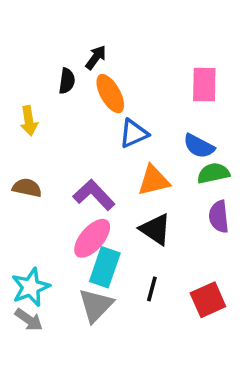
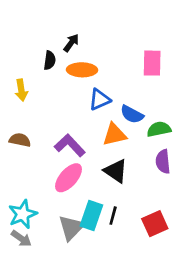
orange ellipse: (110, 94) -> (82, 70), turned -60
blue semicircle: (199, 146) -> (132, 114), moved
cyan rectangle: (105, 267) -> (91, 216), moved

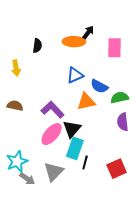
black arrow: (71, 43) -> (88, 32), moved
orange ellipse: (82, 70) -> (74, 42), moved
black triangle: (116, 171) -> (72, 129), moved, turned 36
cyan rectangle: (91, 216) -> (75, 148), moved
gray arrow: (21, 238) -> (27, 179), moved

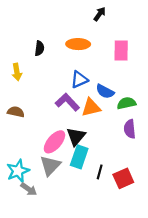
black arrow: (88, 32) -> (100, 14), moved
purple L-shape: (53, 110) -> (67, 102), moved
black line: (85, 162) -> (100, 172), moved
gray triangle: (54, 172) -> (50, 166), moved

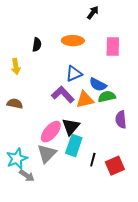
green semicircle: (126, 103) -> (107, 97), moved

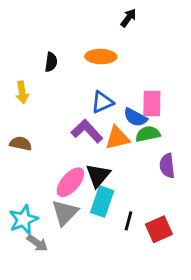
pink rectangle: (113, 47) -> (152, 103), moved

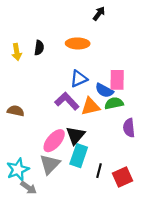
yellow arrow: (22, 92) -> (17, 52), moved

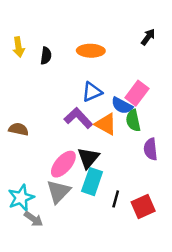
black arrow: (99, 14) -> (148, 37), moved
yellow arrow: (17, 52) -> (19, 47), moved
pink rectangle: (117, 80) -> (137, 93), turned 36
green semicircle: (114, 103) -> (133, 120), turned -90
orange triangle: (90, 106) -> (106, 124), turned 42

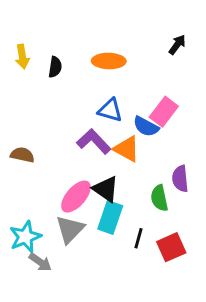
blue triangle: (92, 92) -> (110, 110), turned 40
green semicircle: (133, 120) -> (159, 198), moved
black triangle: (88, 158) -> (106, 189), turned -35

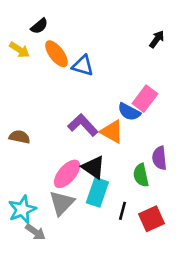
yellow arrow: (22, 57) -> (20, 50), turned -48
orange ellipse: (109, 61) -> (56, 54), moved, turned 52
black semicircle: (55, 67) -> (39, 26), moved, turned 42
blue triangle: (110, 110) -> (83, 66), moved

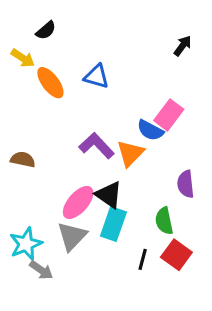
orange ellipse: (56, 54) -> (50, 83), moved
orange triangle: (112, 132) -> (130, 153), turned 45
green semicircle: (141, 175) -> (164, 221), moved
black line: (122, 211) -> (143, 259), moved
red square: (152, 219) -> (176, 255), turned -30

